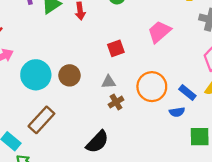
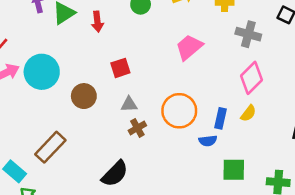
red square: (116, 48) -> (120, 68), moved
cyan circle: (36, 75) -> (42, 72), moved
blue rectangle: (187, 92) -> (220, 118), turned 63

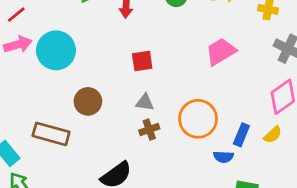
brown circle: (84, 96) -> (88, 101), moved
brown rectangle: (50, 147) -> (51, 134), turned 52

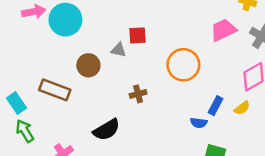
pink trapezoid: (221, 52) -> (223, 30), moved
gray triangle: (145, 102) -> (119, 50), moved
orange circle: (198, 119) -> (183, 65), moved

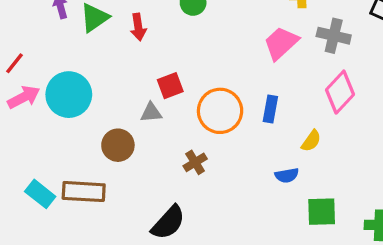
orange circle: (183, 65) -> (220, 111), moved
cyan rectangle: (16, 103) -> (40, 194), moved
blue rectangle: (216, 106) -> (270, 109), moved
yellow semicircle: (242, 108) -> (311, 141), moved

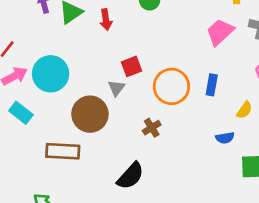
gray triangle: (151, 113) -> (116, 88), turned -48
brown circle: (118, 145) -> (90, 114), size x1.4
cyan rectangle: (40, 194) -> (21, 113), moved

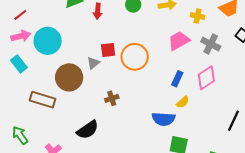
blue rectangle: (212, 85) -> (177, 79), moved
orange circle: (171, 86) -> (135, 57), moved
blue semicircle: (225, 138) -> (163, 119), size x1.6

